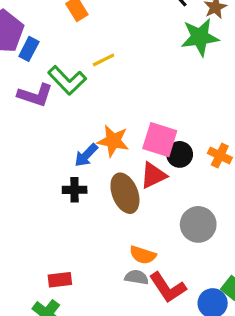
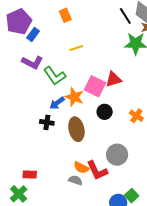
green L-shape: (67, 80) -> (55, 76), moved
pink square: (160, 140) -> (95, 86), moved
black circle: (180, 154) -> (105, 112), moved
red triangle: (153, 175) -> (113, 79), moved
red L-shape: (168, 288) -> (97, 170), moved

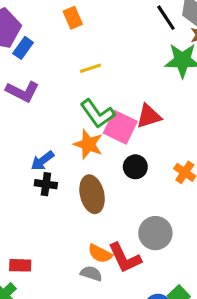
green L-shape: (55, 76) -> (98, 114), moved
blue arrow: (57, 103) -> (42, 161), moved

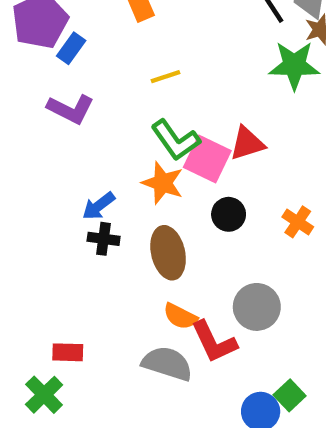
orange semicircle: (100, 254) -> (180, 316), moved
gray semicircle: (91, 273) -> (167, 364), size x1.6

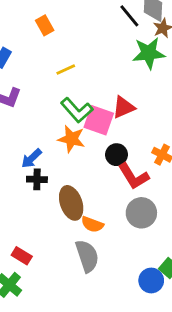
brown ellipse: (168, 253) -> (71, 203), moved
red L-shape: (214, 342) -> (133, 176), moved
red rectangle: (68, 352) -> (22, 256), turned 36
gray semicircle: (167, 364) -> (87, 256), turned 60

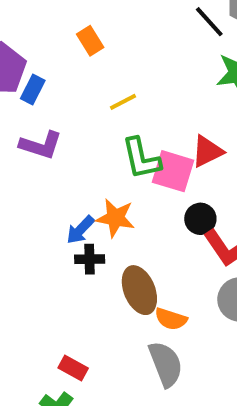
green L-shape: (77, 110) -> (141, 158), turned 32
orange star: (71, 139) -> (115, 218), moved

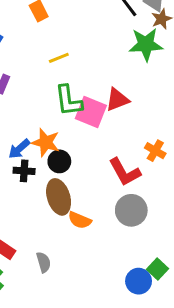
black circle: (200, 219) -> (59, 161), moved
gray semicircle: (166, 364) -> (44, 262), moved, size x0.6

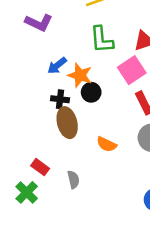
pink square: (91, 112) -> (132, 70), moved, turned 32
blue arrow: (19, 149) -> (57, 66), moved
brown ellipse: (59, 197) -> (67, 123), moved

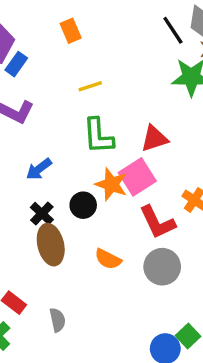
orange star: (80, 75) -> (111, 184), moved
black cross: (60, 99) -> (42, 214), turned 36
orange semicircle: (107, 144) -> (108, 259), moved

